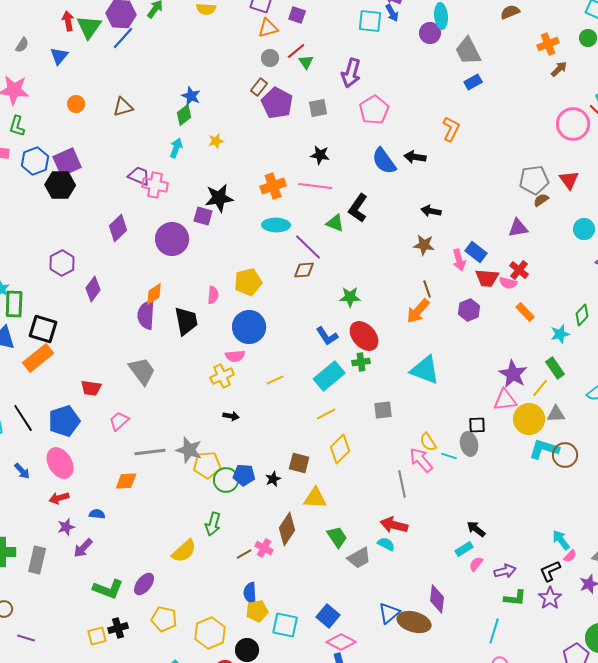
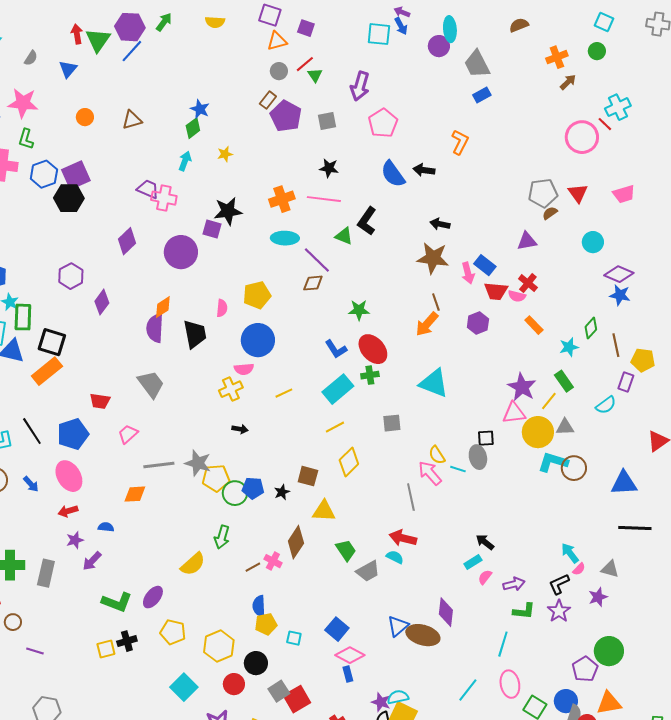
brown star: (424, 245) -> (433, 258), size x1.5
cyan square: (285, 625) -> (294, 638), size x0.6

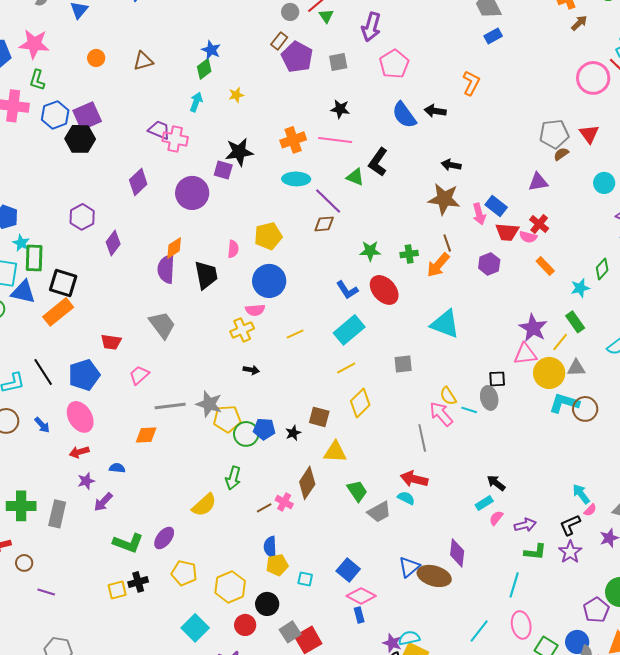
green cross: (370, 375) -> (409, 254), moved

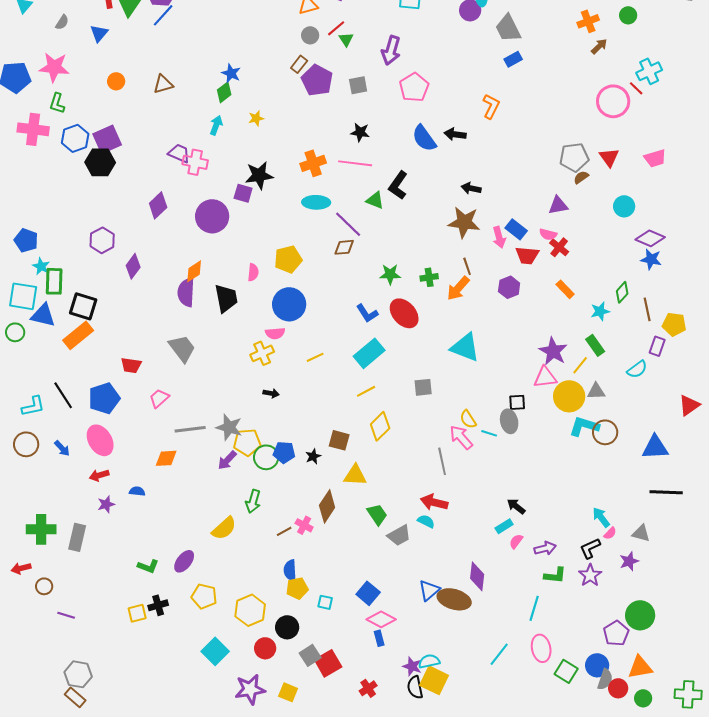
pink semicircle: (528, 237) -> (548, 234), moved
purple arrow: (103, 502) -> (227, 460), moved
green L-shape: (128, 543) -> (148, 566), size x0.7

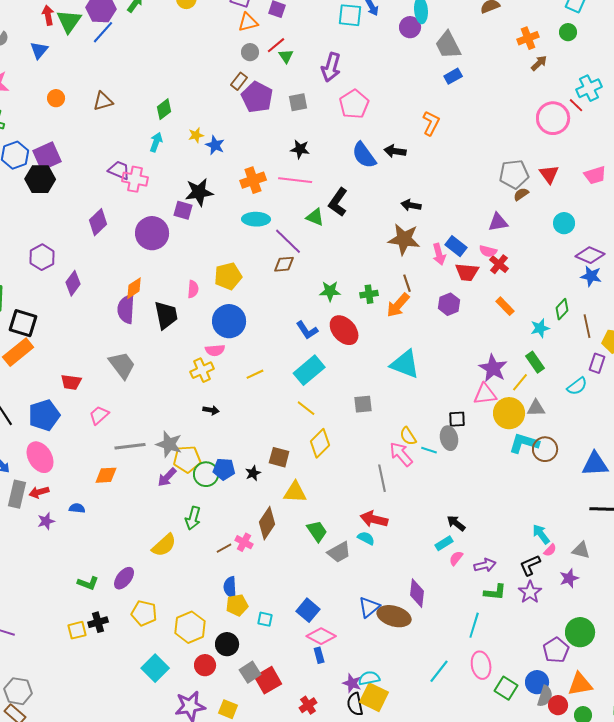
blue star: (231, 73) -> (215, 145), moved
yellow line: (366, 391) -> (306, 408), turned 66
gray rectangle: (77, 537) -> (17, 494), moved

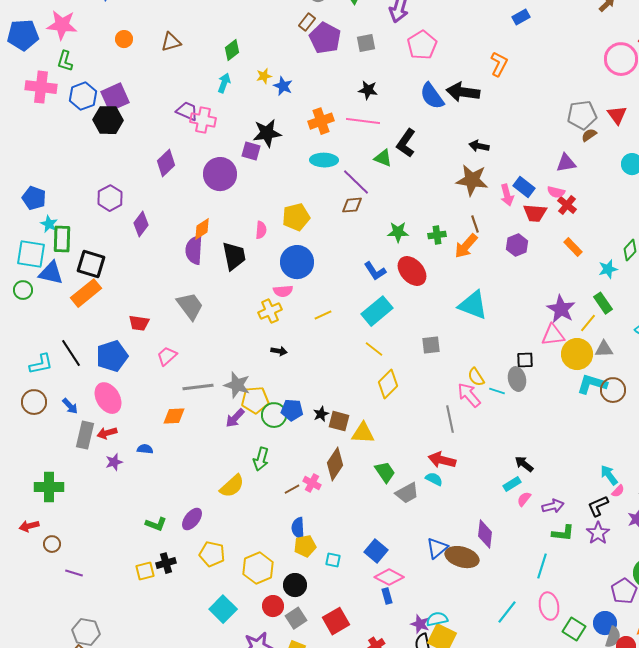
black arrow: (395, 151) -> (463, 92), size x1.5
brown square: (279, 457) -> (339, 421), moved
gray square: (250, 672) -> (296, 618), moved

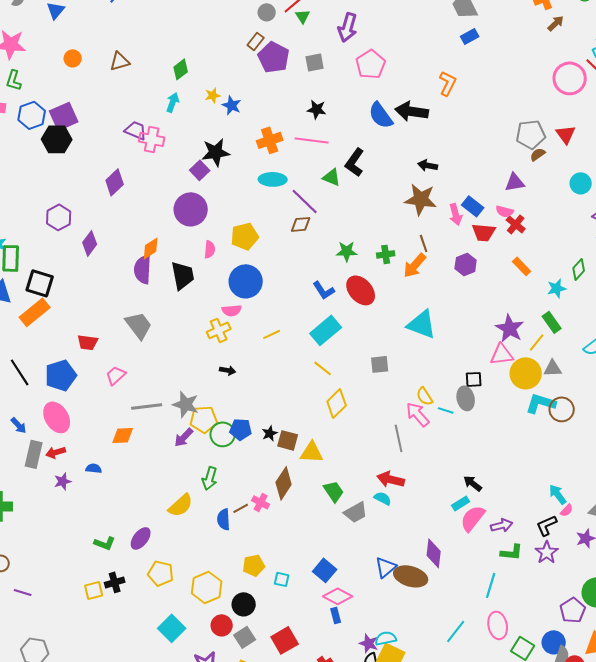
purple square: (251, 151) -> (200, 170), turned 30
purple circle: (220, 174) -> (191, 209), moved
pink semicircle: (524, 499) -> (473, 518), size x1.8
blue semicircle: (298, 528) -> (224, 519), moved

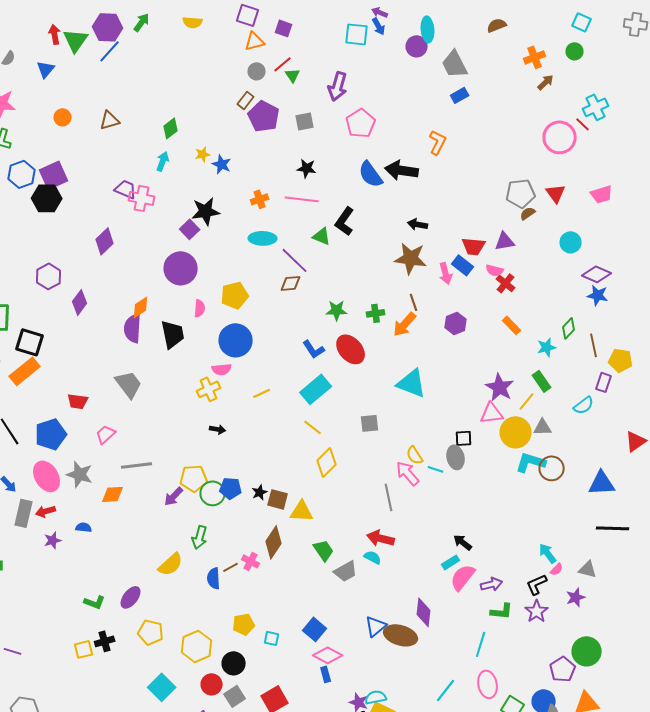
orange cross: (270, 140) -> (260, 199), size x0.7
red trapezoid: (484, 232) -> (474, 246), moved
gray star: (186, 404) -> (80, 474), moved

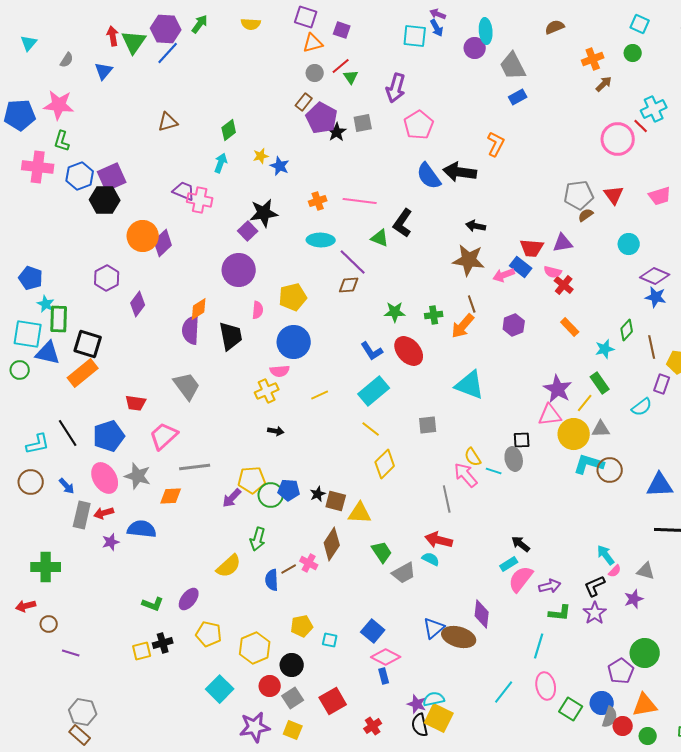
orange circle: (63, 117) -> (143, 236), moved, size x1.8
black star: (307, 168) -> (337, 132), moved, turned 30
pink arrow: (446, 273) -> (504, 275), turned 85
pink trapezoid: (106, 434) -> (164, 436), size x1.4
blue semicircle: (84, 527) -> (142, 529), size x1.8

